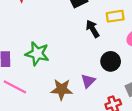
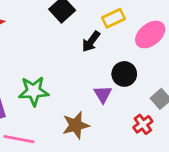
black arrow: (93, 29) -> (91, 41), turned -96
purple triangle: (88, 81) -> (103, 94), moved

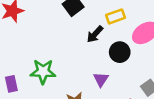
black circle: (124, 74) -> (120, 52), moved

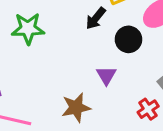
green star: (43, 72) -> (28, 29), moved

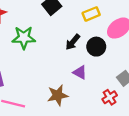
black arrow: (96, 18) -> (73, 42), moved
purple triangle: (106, 75) -> (80, 72), turned -32

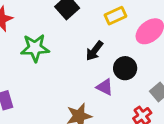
black circle: (96, 47) -> (125, 68), moved

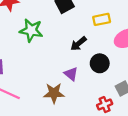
purple triangle: (105, 87) -> (71, 74), moved

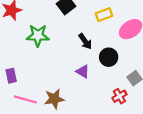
black arrow: (78, 44) -> (85, 41), turned -77
brown star: (54, 93) -> (54, 99), moved

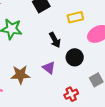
red cross: (119, 96) -> (71, 94), moved
brown star: (54, 99) -> (20, 75), moved

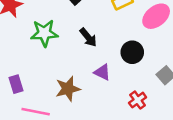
black arrow: (55, 40) -> (88, 37), moved

